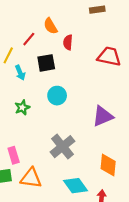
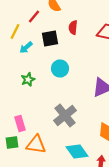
red semicircle: (68, 42) -> (73, 28), moved
cyan arrow: (20, 73) -> (26, 48), turned 72

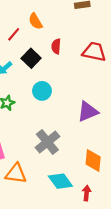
black square: (50, 38) -> (31, 58), turned -36

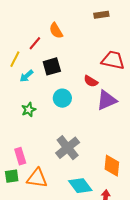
red semicircle: (56, 46) -> (91, 81), moved, turned -64
black square: (31, 58) -> (52, 66), turned 30
purple triangle: (88, 112) -> (107, 100), moved

